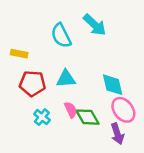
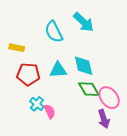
cyan diamond: (113, 85) -> (84, 66), moved
pink semicircle: (71, 110) -> (50, 111), moved
green diamond: (87, 117) -> (89, 89), moved

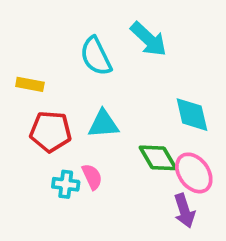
cyan diamond: (84, 66) -> (192, 115), moved
cyan cross: (37, 104) -> (66, 184), turned -32
pink semicircle: (50, 111) -> (92, 177), moved

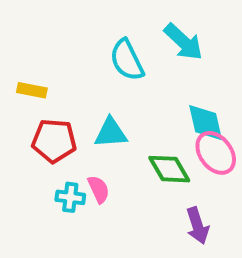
cyan arrow: (149, 39) -> (183, 42), moved
cyan semicircle: (96, 56) -> (127, 60), moved
pink ellipse: (194, 173) -> (216, 153), moved

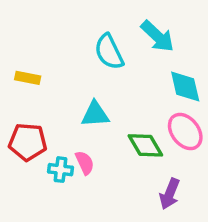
cyan diamond: (206, 123) -> (185, 86), moved
red pentagon: (54, 141) -> (28, 142), moved
purple arrow: (198, 226) -> (170, 194), turned 40

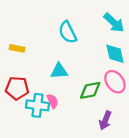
cyan arrow: (158, 36) -> (114, 23), moved
green diamond: (145, 145) -> (90, 90), turned -70
cyan cross: (61, 170) -> (37, 105), size x1.5

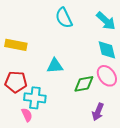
cyan semicircle: (68, 32) -> (64, 18), moved
yellow rectangle: (17, 48) -> (16, 45), size x1.5
pink semicircle: (53, 101) -> (27, 115), moved

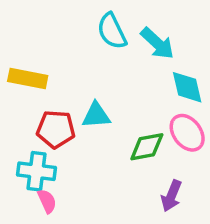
cyan arrow: (106, 21) -> (157, 43), moved
red pentagon: (16, 82) -> (56, 129), moved
cyan cross: (35, 98) -> (36, 171), moved

